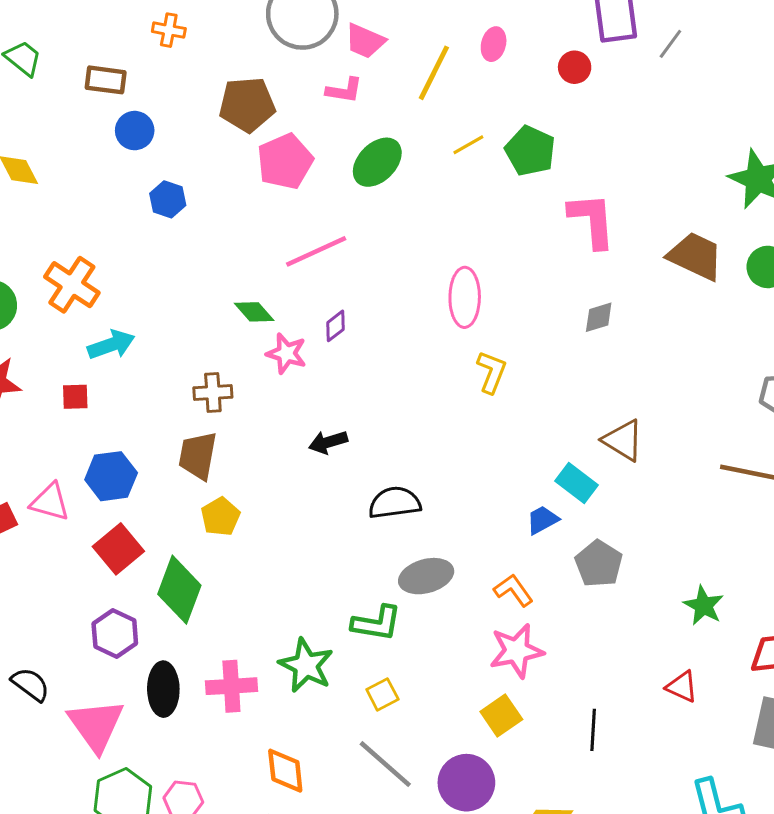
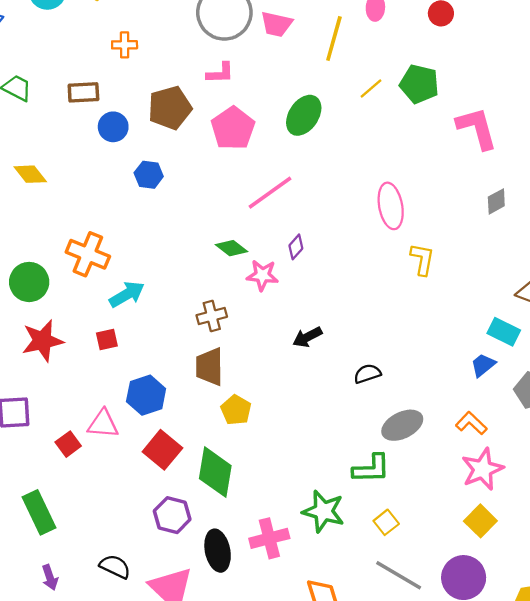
pink L-shape: (344, 90) -> (220, 73), moved
brown pentagon: (247, 105) -> (170, 108), moved
black semicircle: (395, 503) -> (367, 374), size x0.7

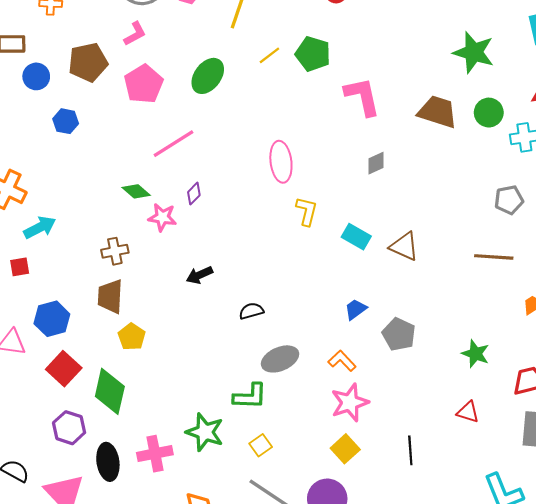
pink L-shape: (220, 73) -> (135, 34), turned -30
cyan rectangle: (504, 332) -> (356, 237), moved

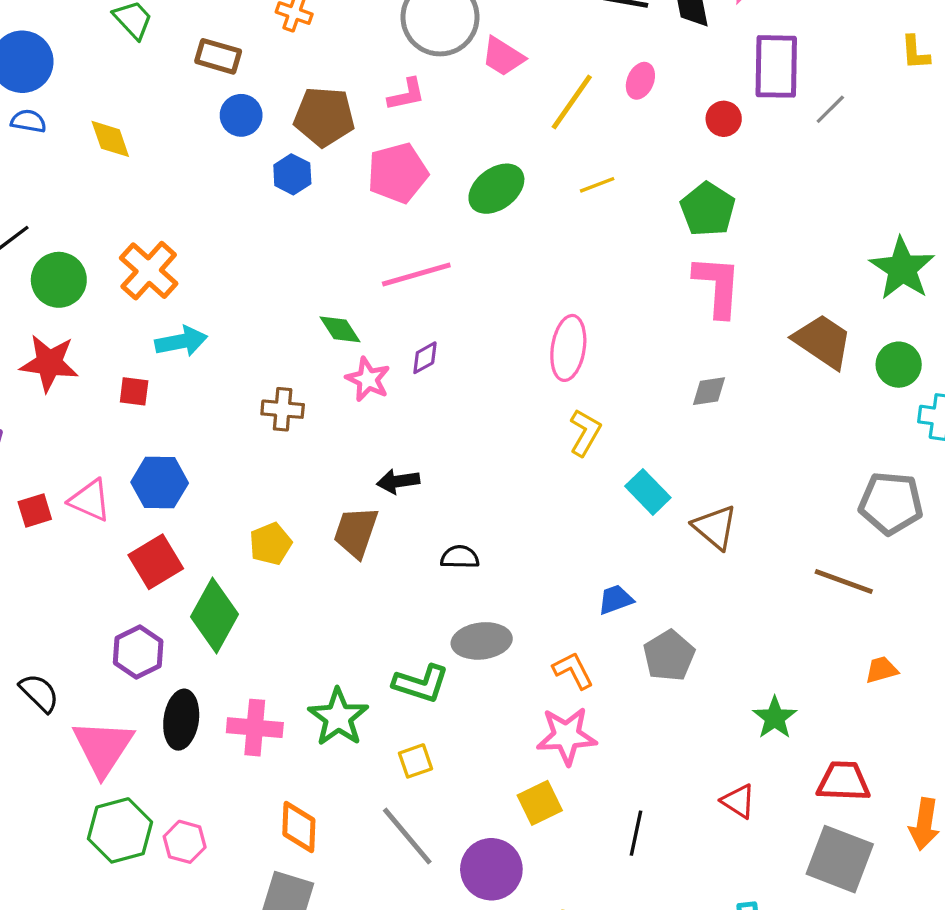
green pentagon: (313, 54) -> (708, 209), moved
blue hexagon: (66, 121) -> (292, 174), moved
gray pentagon: (509, 200) -> (891, 503), size x1.4
brown trapezoid: (110, 296) -> (356, 532), moved

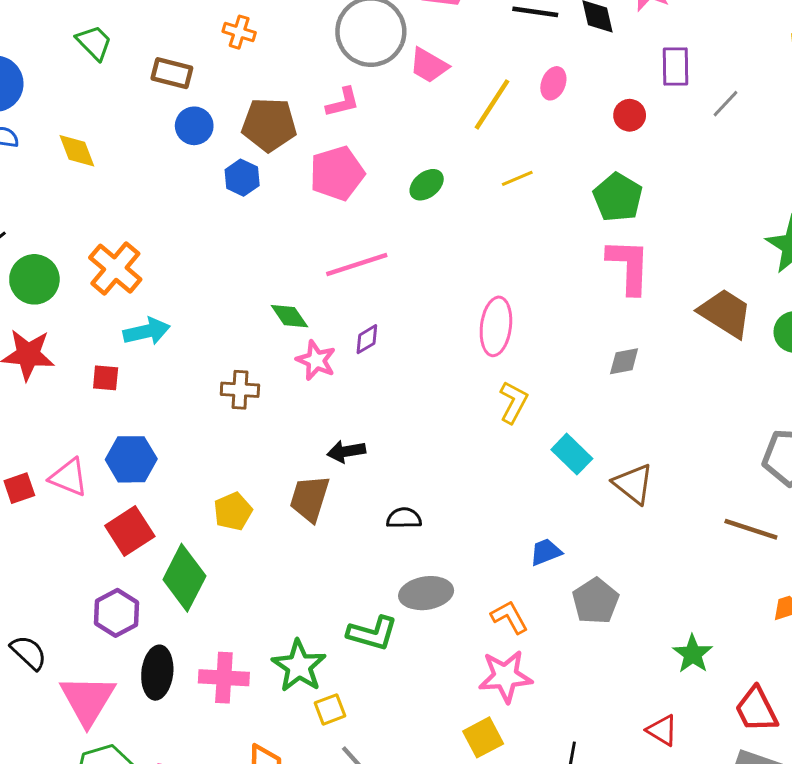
purple rectangle: (776, 66) -> (676, 67), size x0.7
green ellipse: (496, 189) -> (427, 185), size x0.7
yellow square: (416, 761) -> (330, 709), moved
red trapezoid: (843, 781) -> (756, 710), turned -117

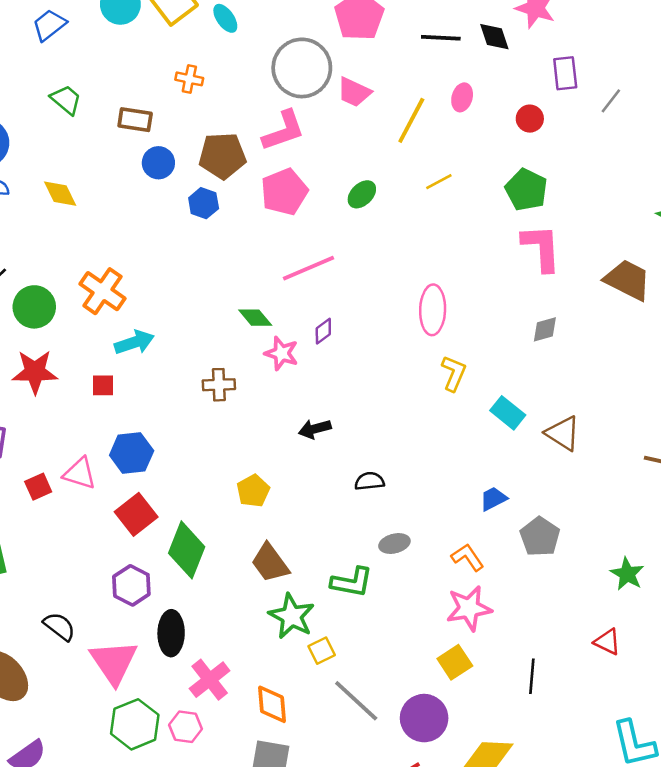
pink L-shape: (343, 102) -> (283, 131), size x1.5
brown trapezoid: (310, 499) -> (270, 563), moved, turned -48
yellow pentagon: (233, 511) -> (253, 491), moved
gray ellipse: (426, 593) -> (394, 544), size x0.7
pink cross: (224, 678) -> (210, 680), moved, turned -36

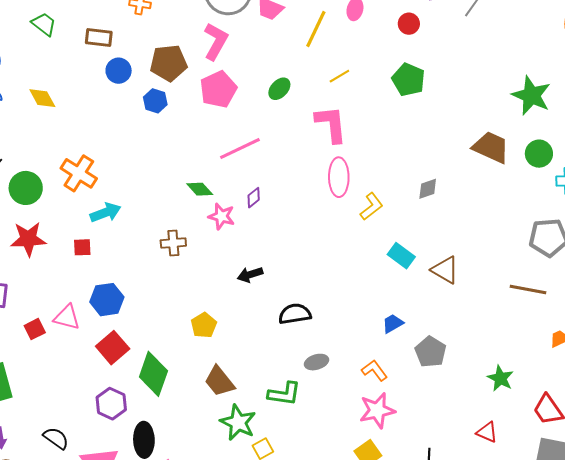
pink L-shape: (283, 131) -> (216, 41), turned -39
pink L-shape: (541, 248) -> (331, 124), moved
yellow L-shape: (454, 373) -> (372, 206), moved, turned 32
black semicircle: (369, 481) -> (295, 314), size x1.4

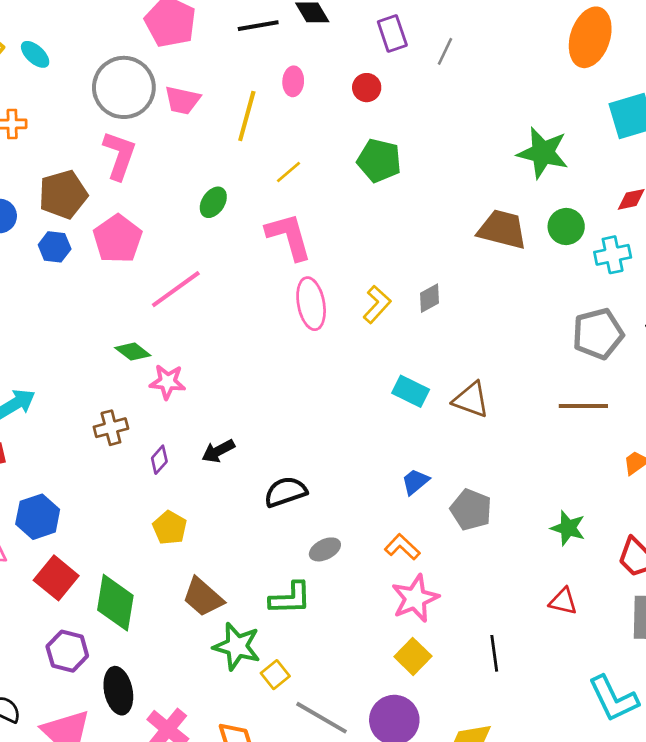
pink pentagon: (218, 89) -> (118, 239), moved
purple diamond: (254, 198) -> (159, 460), moved
yellow L-shape: (372, 206) -> (377, 304), moved

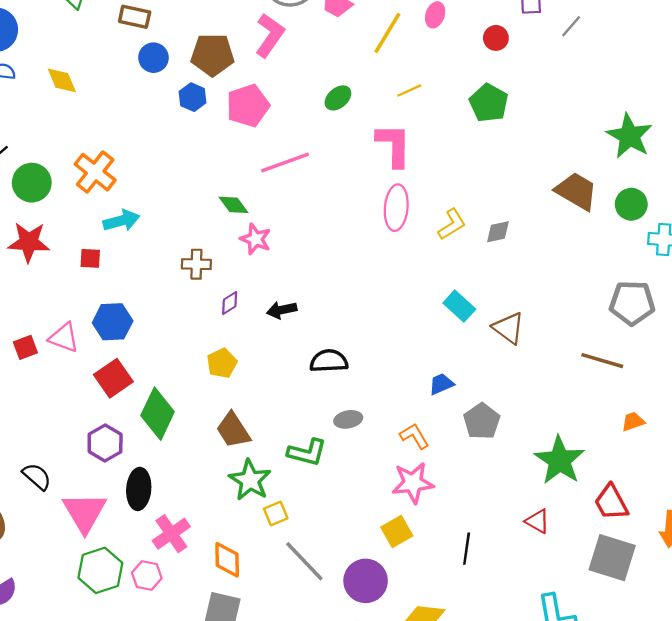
green star: (568, 528) -> (560, 460), size x1.6

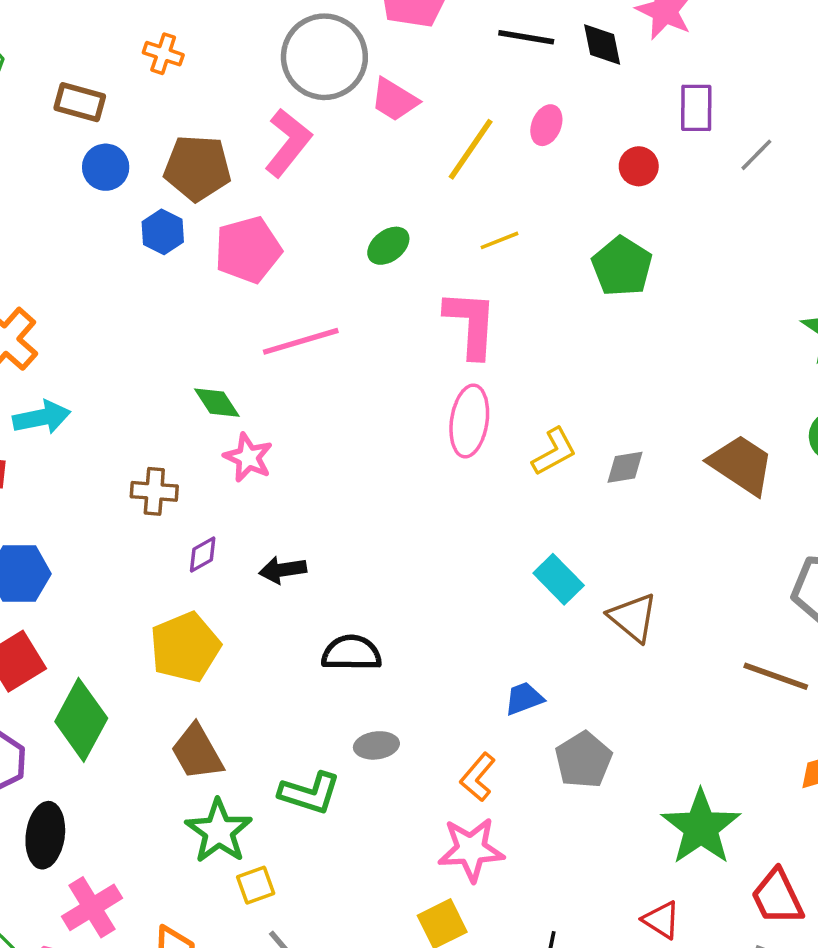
brown trapezoid: (576, 191) -> (741, 465), moved
yellow pentagon: (222, 363) -> (185, 647), size x1.5
orange L-shape: (414, 436) -> (478, 777), turned -112

